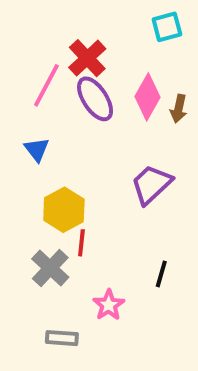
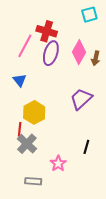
red cross: (87, 58) -> (47, 31), turned -30
purple ellipse: (95, 99) -> (51, 53), turned 50
red line: (81, 243) -> (20, 129), moved

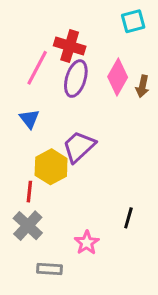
purple trapezoid: (81, 99) -> (79, 147), moved
gray cross: (27, 144) -> (28, 226), moved

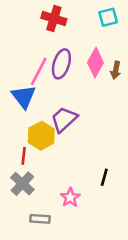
red cross: (70, 46) -> (54, 18), moved
pink line: (37, 68) -> (39, 71), moved
blue triangle: (29, 119) -> (24, 97), size x1.5

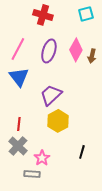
pink line: (39, 71) -> (18, 49), moved
yellow hexagon: (41, 136) -> (58, 121), moved
black line: (104, 177) -> (82, 152), moved
pink star: (70, 197) -> (42, 158), moved

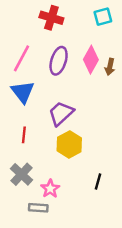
red line: (19, 124) -> (24, 135), moved

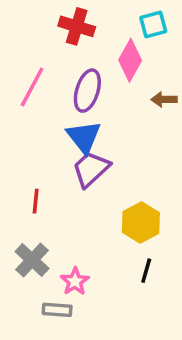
pink diamond: (91, 60) -> (130, 60), moved
brown arrow: (110, 67) -> (164, 99), turned 77
blue triangle: (23, 92) -> (84, 137), moved
yellow hexagon: (69, 144) -> (141, 223), moved

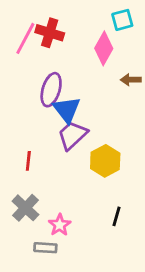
red cross: (77, 26) -> (50, 33), moved
pink line: (32, 87) -> (25, 38), moved
purple ellipse: (87, 91) -> (51, 90), moved
yellow hexagon: (141, 223) -> (105, 161), moved

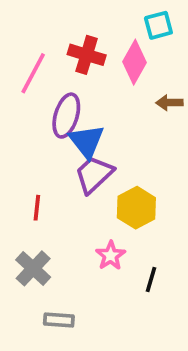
red cross: (50, 33) -> (87, 55), moved
pink line: (25, 38) -> (33, 73), moved
pink star: (60, 225) -> (111, 256), moved

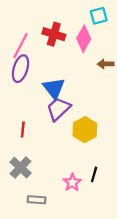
purple ellipse: (66, 116) -> (21, 69), moved
pink star: (111, 256) -> (72, 182), moved

